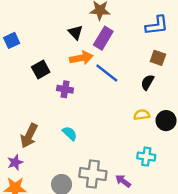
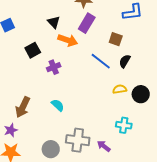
black triangle: (75, 32) -> (54, 22), moved
orange arrow: (81, 58) -> (68, 40), turned 30
brown square: (158, 58) -> (116, 39), moved
blue line: (107, 73) -> (101, 61), moved
purple cross: (65, 89) -> (54, 67), turned -32

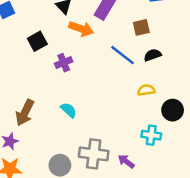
brown square: (116, 39) -> (141, 27), turned -32
black semicircle: (125, 61) -> (153, 55), turned 40
black circle: (141, 94) -> (173, 110), moved

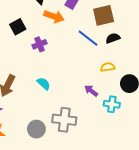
brown square: (141, 27) -> (104, 15), size x1.5
purple arrow: (126, 161) -> (91, 91), moved

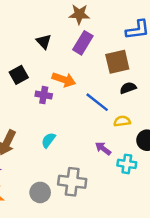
orange arrow: (54, 16) -> (64, 80), moved
blue line: (88, 38) -> (97, 102), moved
purple cross: (40, 44) -> (44, 95), turned 32
cyan semicircle: (44, 84) -> (48, 140), turned -96

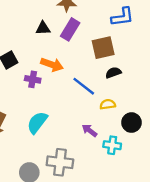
black triangle: (44, 42) -> (43, 28), moved, turned -49
cyan semicircle: (48, 140) -> (37, 123), size x1.5

